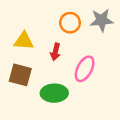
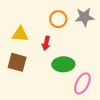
pink ellipse: (85, 69) -> (82, 83), moved
green ellipse: (54, 93) -> (63, 64), moved

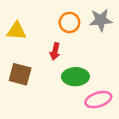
yellow triangle: (20, 34) -> (16, 31), moved
pink ellipse: (82, 83) -> (98, 100), turned 45

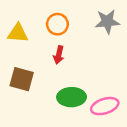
orange circle: (69, 22) -> (57, 24), moved
green ellipse: (75, 77) -> (72, 97), moved

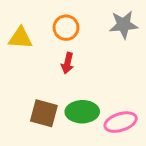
brown square: (22, 79) -> (44, 113), moved

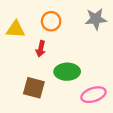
red arrow: (67, 63) -> (41, 49), moved
green ellipse: (82, 112) -> (67, 72), moved

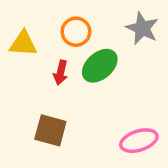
gray star: (96, 19) -> (142, 28), turned 30
green ellipse: (67, 72) -> (100, 66), moved, turned -40

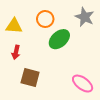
red arrow: (61, 73) -> (16, 52), moved
pink ellipse: (139, 141) -> (83, 84), turned 55

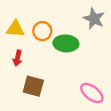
orange circle: (45, 19) -> (42, 31), moved
green ellipse: (59, 39) -> (66, 43), turned 45

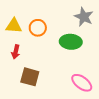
green ellipse: (66, 43) -> (71, 42), moved

